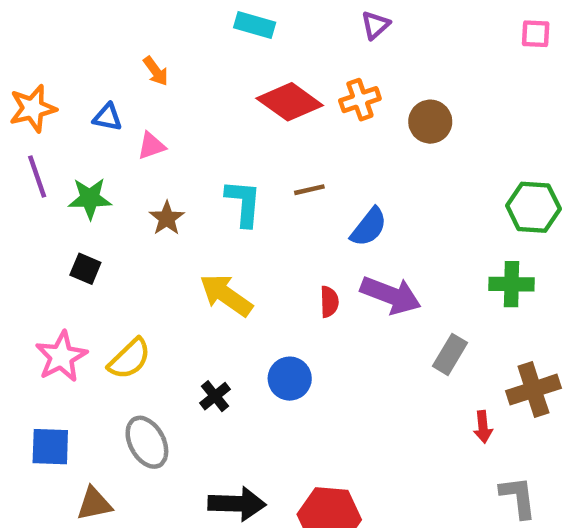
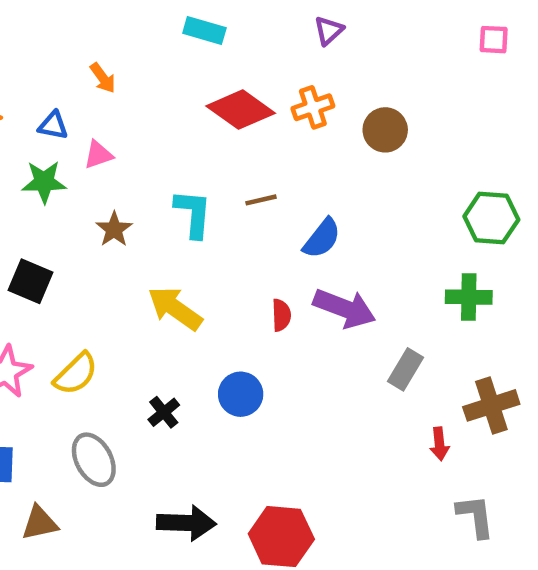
green star: (90, 198) -> (44, 182), moved
black square: (85, 269) -> (31, 281), size x1.4

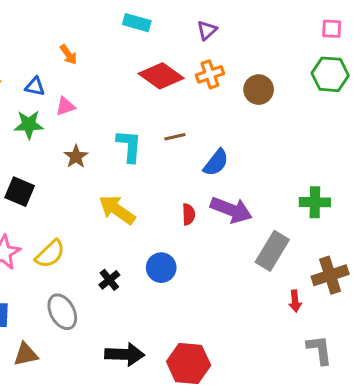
purple triangle: (329, 31) -> (207, 30), moved
green hexagon: (491, 218) -> (330, 74), moved
gray rectangle: (406, 369) -> (272, 251), size x1.4

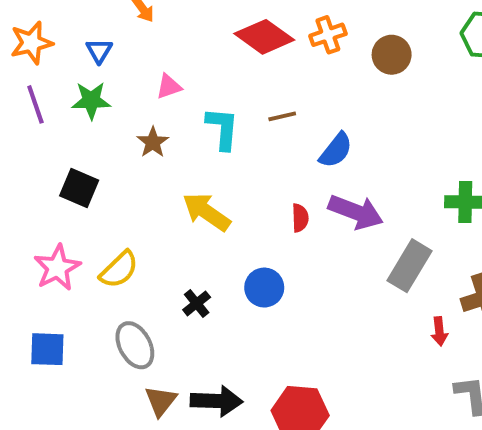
blue triangle: (35, 87) -> (99, 51), turned 50
pink triangle: (65, 106) -> (169, 87), moved
brown triangle: (26, 354) -> (161, 401), moved, turned -40

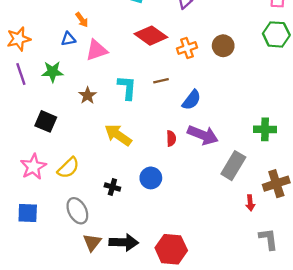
orange cross: (328, 35) -> (187, 48), moved
blue triangle: (99, 51) -> (68, 39), moved, turned 49
pink triangle: (169, 87) -> (97, 50), moved, size x1.5
black cross: (197, 303) -> (112, 187), turned -35

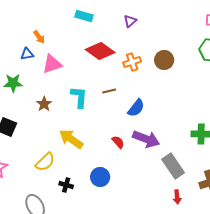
red semicircle: (171, 138) -> (118, 142), turned -40
gray rectangle: (233, 166) -> (173, 166), turned -65
yellow semicircle: (68, 168) -> (45, 162), moved
red arrow: (250, 203) -> (177, 197), moved

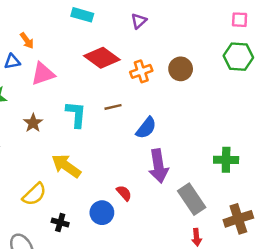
purple arrow: (146, 139) -> (158, 166), turned 60
red semicircle: (118, 142) -> (124, 193), moved

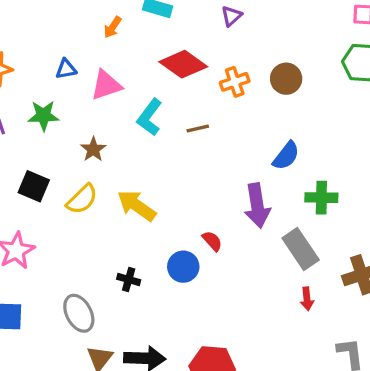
orange arrow: (27, 41) -> (113, 27), moved, turned 70
cyan L-shape: (76, 114) -> (150, 117), moved, turned -148
blue semicircle: (146, 128) -> (286, 156), moved
green cross: (226, 160) -> (321, 198), moved
yellow semicircle: (34, 194) -> (82, 199), moved

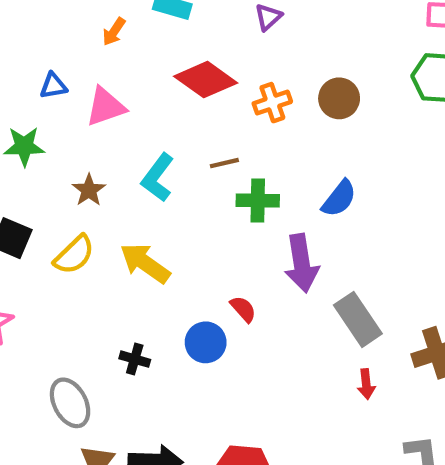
cyan L-shape: (150, 117) -> (158, 178), moved
green cross: (321, 198) -> (258, 201), moved

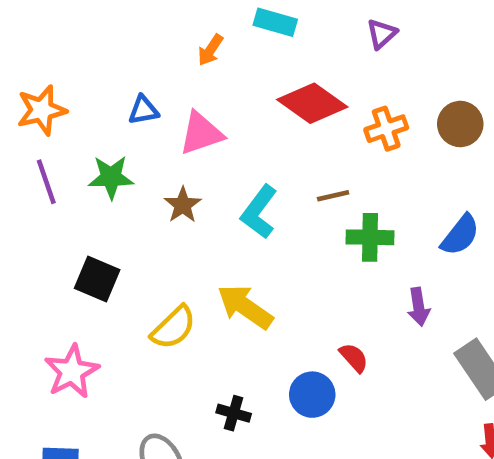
brown star: (89, 190) -> (183, 205), moved
yellow semicircle: (74, 255) -> (173, 328), moved
purple arrow: (302, 263) -> (419, 307), size x0.6

